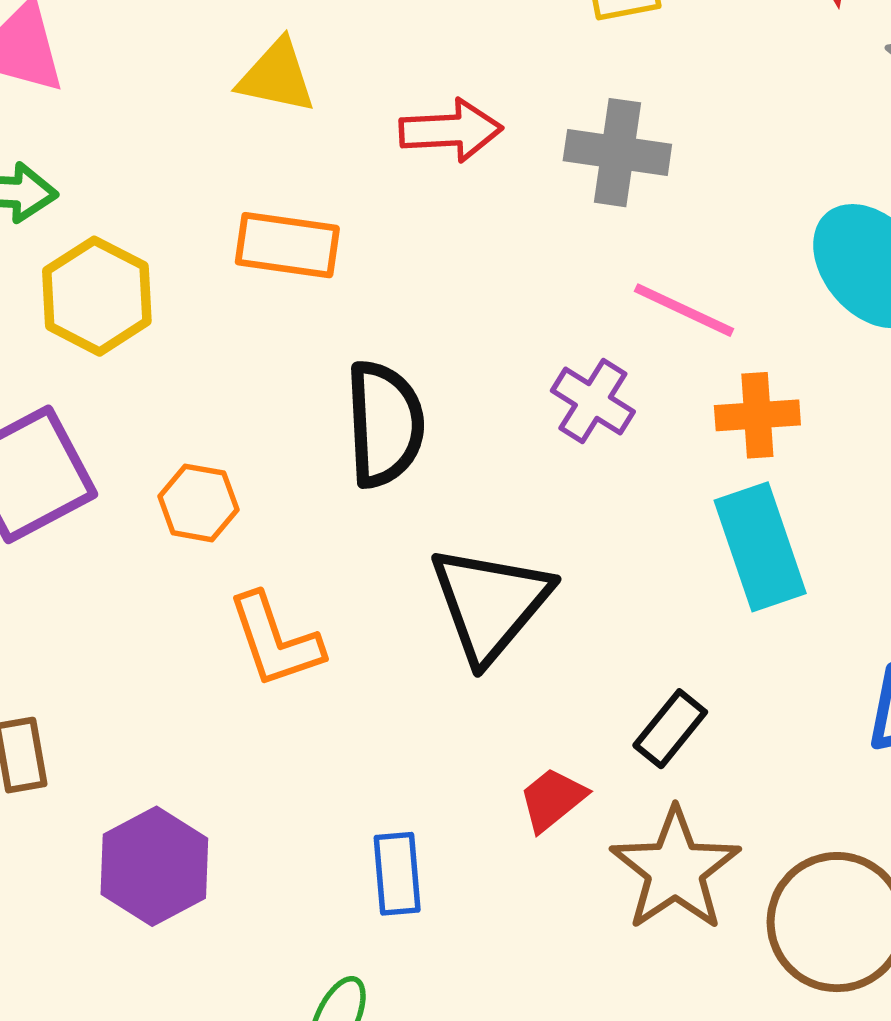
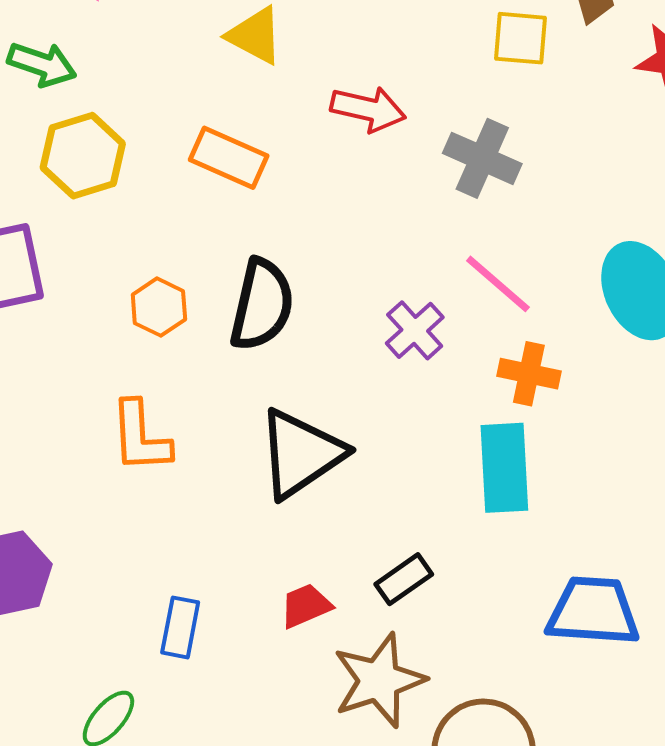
orange hexagon: (198, 503) -> (159, 307), moved

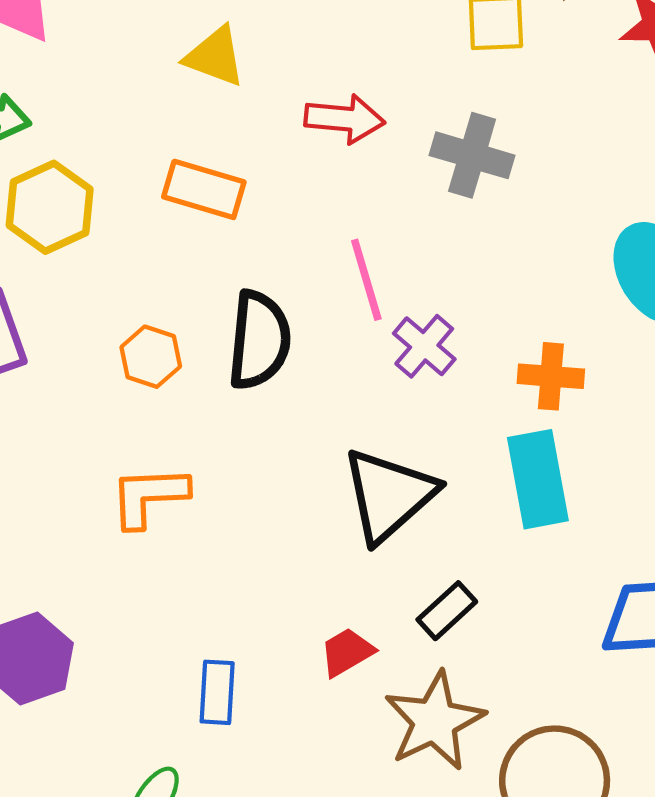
pink line: (498, 284) -> (366, 280), moved, turned 40
orange L-shape: (140, 437) -> (149, 496), turned 98
black triangle: (301, 454) -> (389, 495), moved

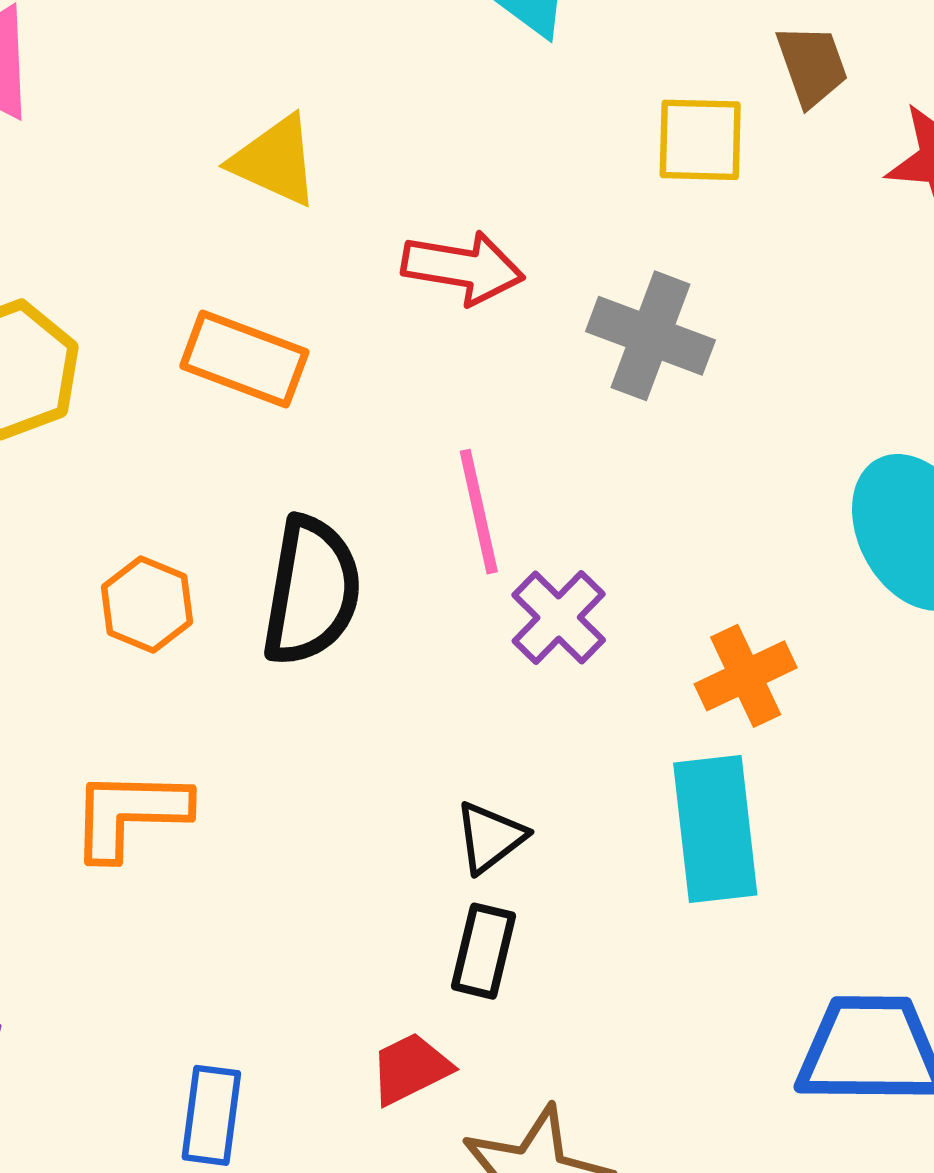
orange cross: (551, 376) -> (746, 676), turned -34
black triangle: (389, 495) -> (490, 837), size x0.5
black rectangle: (447, 611) -> (483, 951), moved, turned -38

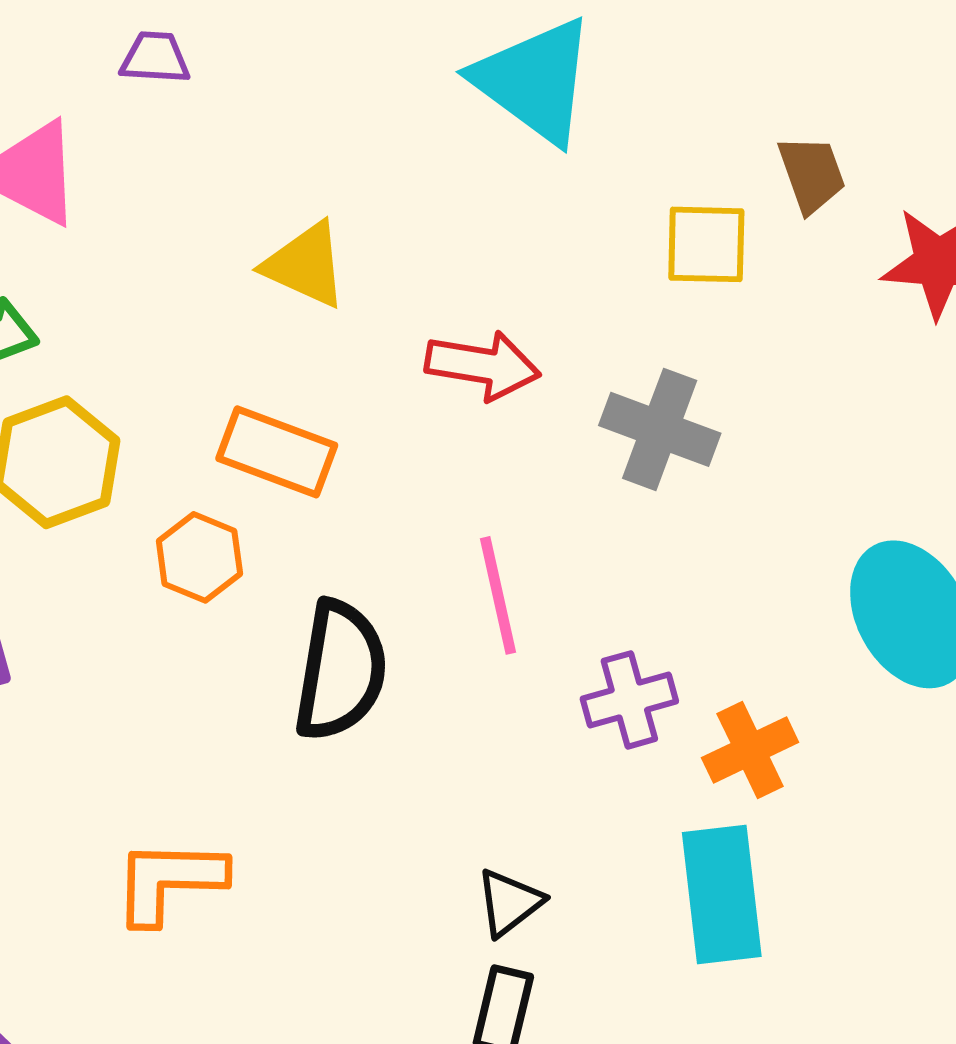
orange hexagon: (147, 604) -> (199, 557), moved
purple cross: (559, 617) -> (629, 700), moved, turned 30

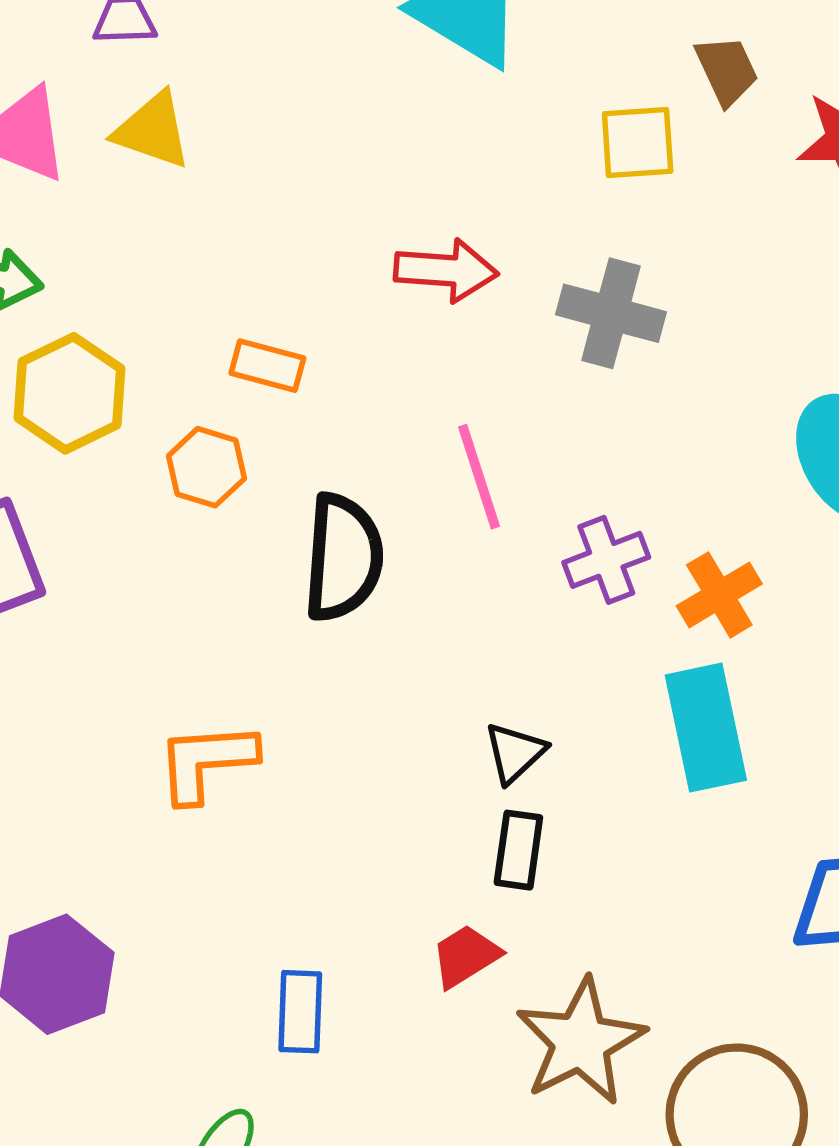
yellow triangle: (305, 265) -> (153, 130), moved
orange rectangle: (277, 452) -> (267, 366), size x0.7

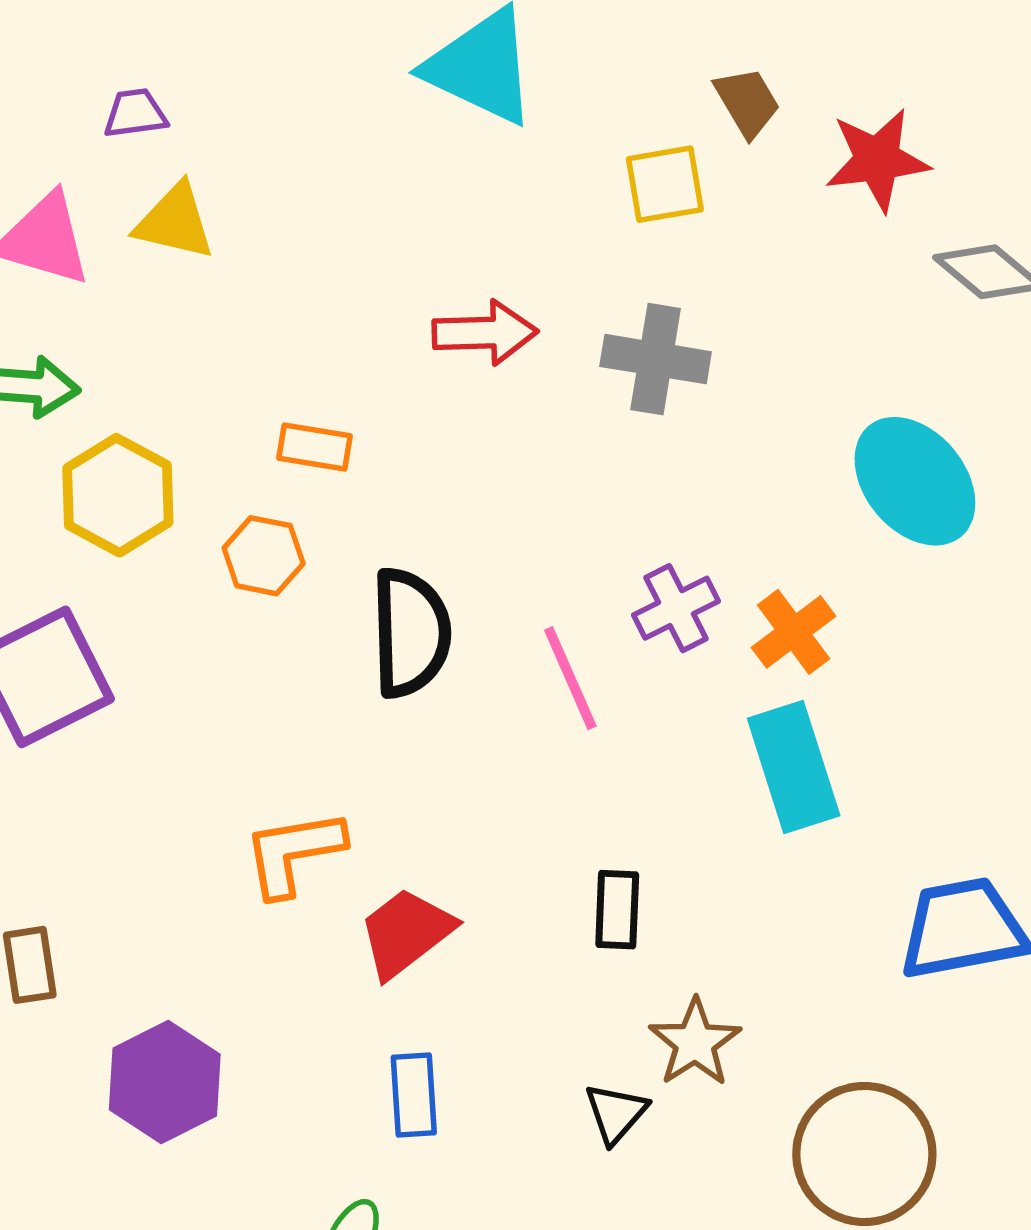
pink line: (479, 477) -> (570, 678), moved
black triangle: (515, 753) -> (616, 1113), moved
red trapezoid: (466, 956) -> (406, 933), moved, size x1.4
brown star: (581, 1042) -> (695, 1043), moved, size x0.7

